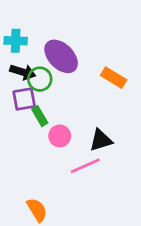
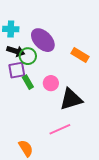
pink circle: (60, 136) -> (51, 83), moved
black triangle: (101, 140) -> (71, 99), size x1.4
pink line: (85, 166) -> (60, 129), moved

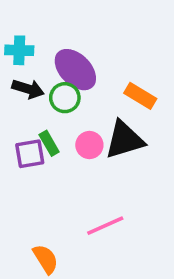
green circle: (28, 56) -> (65, 98), moved
purple square: (17, 70) -> (30, 154), moved
black triangle: (71, 99) -> (124, 140), moved

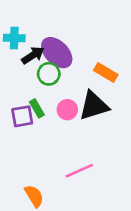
black arrow: (28, 89) -> (33, 55), moved, turned -50

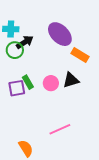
purple ellipse: (57, 53) -> (60, 34), moved
green circle: (49, 74) -> (15, 50), moved
black triangle: (94, 106) -> (71, 80), size x0.7

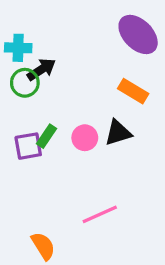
purple ellipse: (60, 34) -> (138, 34), moved
green rectangle: (28, 82) -> (46, 136), turned 64

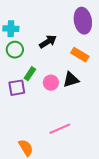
purple ellipse: (138, 34) -> (83, 21), turned 35
black arrow: (41, 69) -> (48, 42), moved
green rectangle: (46, 136) -> (30, 74), moved

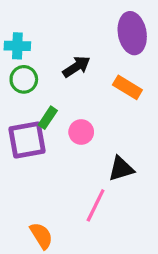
black triangle: (71, 80) -> (121, 169), moved
purple square: (17, 88) -> (27, 140), size x1.4
pink line: (60, 129) -> (96, 205), turned -40

